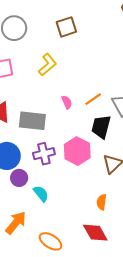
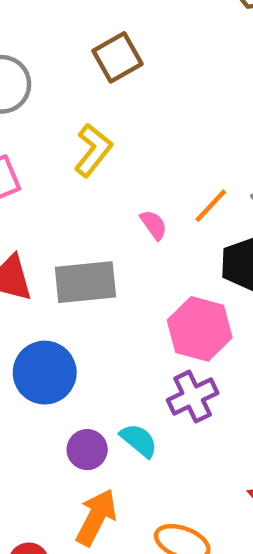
purple cross: (44, 154) -> (193, 396), moved
purple circle: (19, 178) -> (87, 450), moved

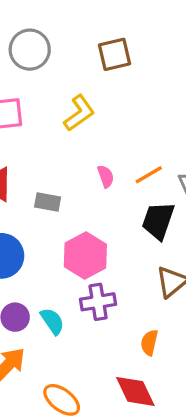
gray rectangle: (85, 282) -> (48, 202), size x0.6
pink hexagon: (200, 329) -> (85, 256), moved

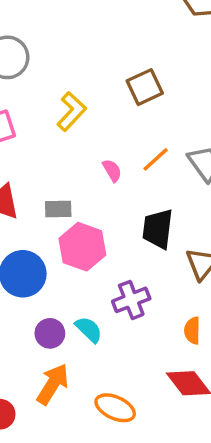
brown square: (115, 54) -> (145, 87), moved
black trapezoid: (158, 221) -> (158, 229), moved
pink hexagon: (85, 256) -> (82, 247), moved

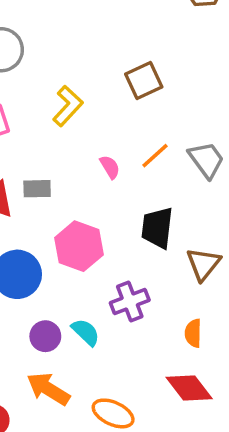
gray rectangle: (58, 209) -> (37, 189), moved
orange arrow: (53, 384) -> (48, 389), turned -90

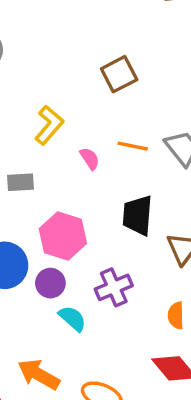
yellow L-shape: (68, 106) -> (49, 125), moved
orange line: (155, 156) -> (133, 146), turned 56
purple circle: (45, 336) -> (50, 283), moved

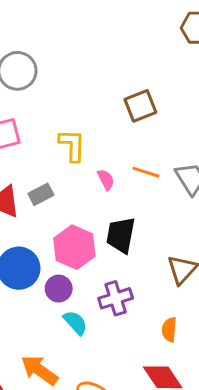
yellow L-shape: (49, 125) -> (72, 145), turned -45
gray rectangle: (20, 182) -> (41, 194), turned -30
black trapezoid: (138, 215) -> (121, 235), moved

